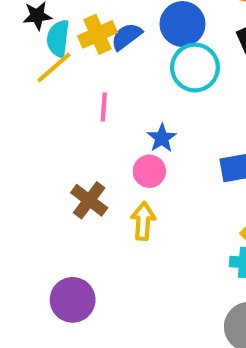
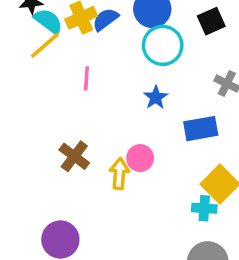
cyan semicircle: (58, 38) -> (48, 21), turned 120
blue star: (162, 138) -> (156, 97), moved
pink circle: (149, 171) -> (140, 158), moved

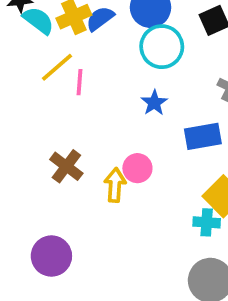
yellow line: (45, 45) -> (57, 67), moved

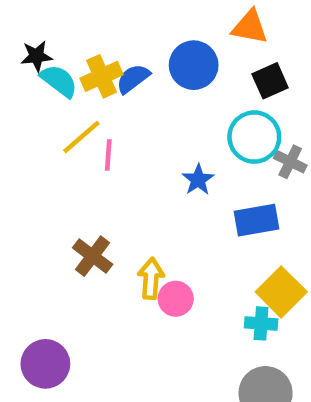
cyan circle: (162, 47) -> (254, 137), moved
pink circle: (137, 168) -> (176, 299), moved
purple circle: (51, 256) -> (45, 364), moved

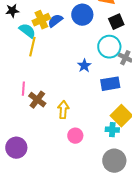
cyan semicircle: (59, 81) -> (27, 31), moved
yellow line: (81, 137) -> (32, 47), turned -36
pink line: (108, 155) -> (23, 89), moved
pink circle: (176, 299) -> (75, 136), moved

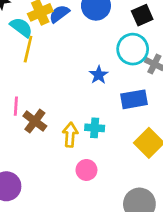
cyan cross: (112, 130) -> (95, 128), moved

